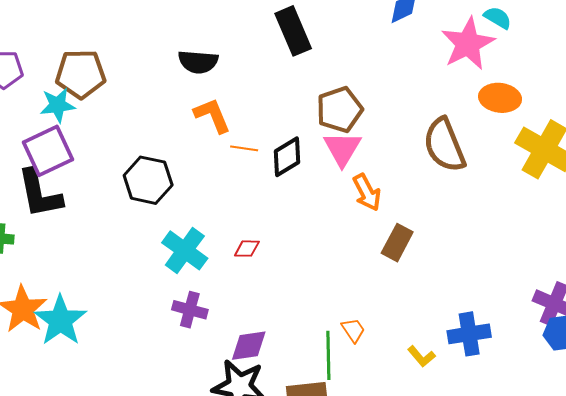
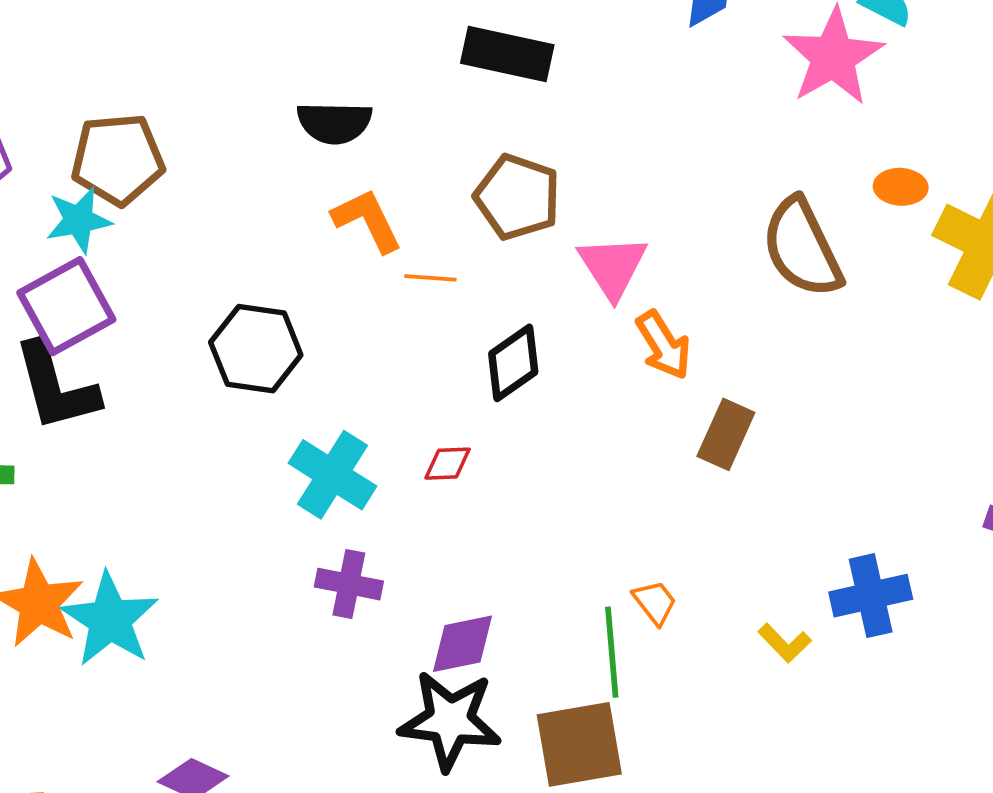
black rectangle: (293, 31) -> (507, 54), turned -51
orange ellipse: (500, 98) -> (901, 187), moved, size x0.7
brown pentagon: (340, 110) -> (517, 197), moved, turned -30
black diamond: (287, 157) -> (513, 363), moved

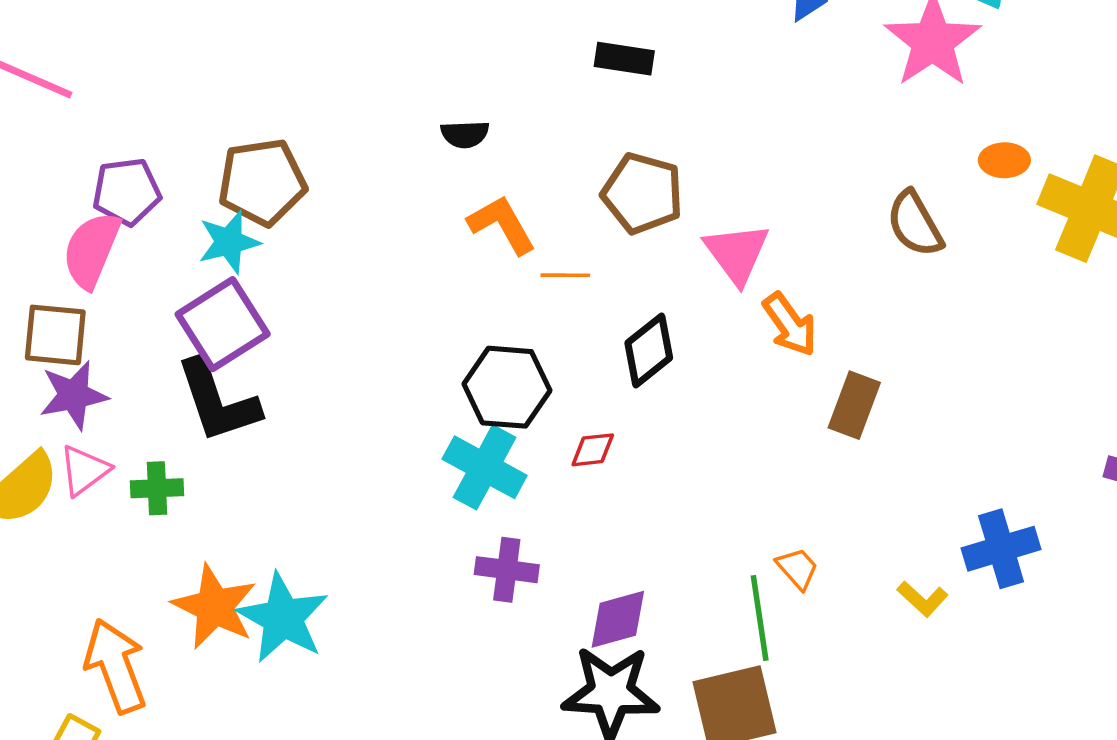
black rectangle: (507, 54) -> (624, 59), size x0.7
black semicircle: (334, 123) -> (465, 134), size x0.7
brown semicircle: (802, 248) -> (915, 224), size x0.7
black hexagon: (256, 349) -> (507, 387), moved

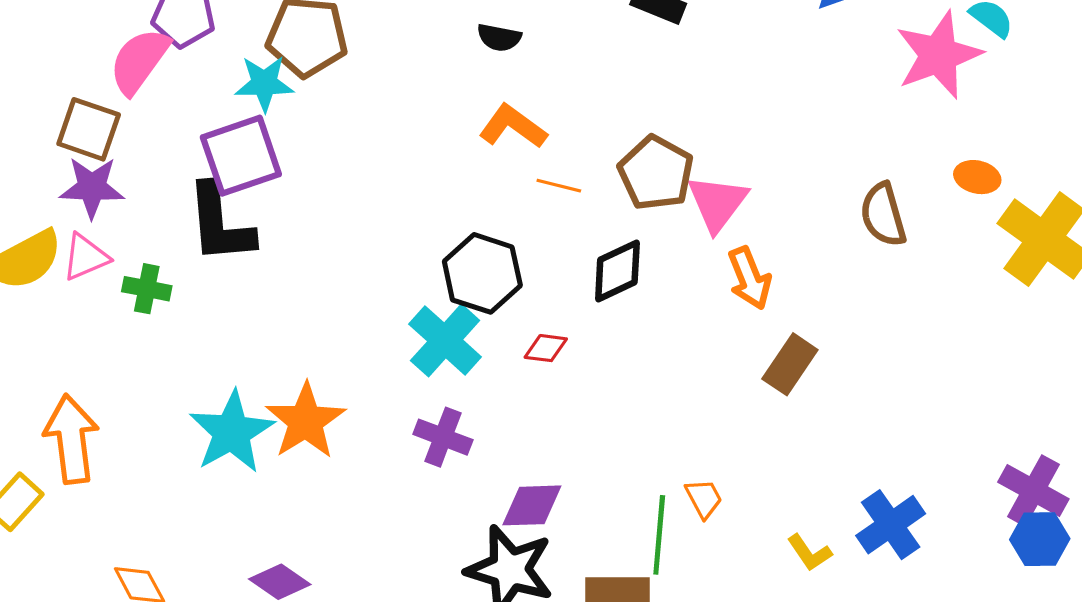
brown pentagon: (642, 193) -> (656, 173), moved
orange L-shape: (502, 225) -> (513, 127), turned -38
blue cross: (1001, 549) -> (891, 525), turned -32
orange star: (214, 607) -> (306, 421), moved

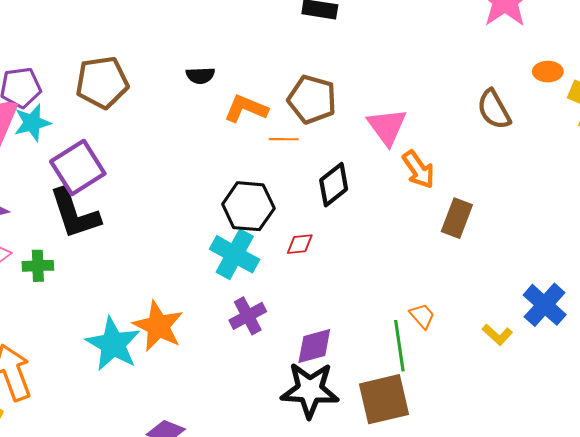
black semicircle: (499, 38) -> (200, 75), moved
cyan star: (264, 83) -> (32, 123), moved
brown pentagon: (656, 173) -> (312, 99), moved
purple cross: (443, 437) -> (248, 316), turned -36

